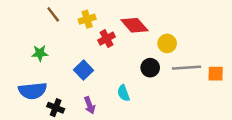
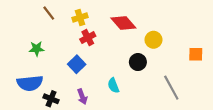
red cross: (107, 39) -> (88, 38), moved
gray line: (187, 68) -> (171, 88), moved, turned 65
orange square: (216, 74) -> (196, 54), moved

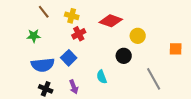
yellow cross: (80, 18) -> (72, 16), turned 32
red diamond: (123, 23) -> (111, 21), turned -30
green star: (37, 49) -> (34, 36), moved
blue semicircle: (30, 83) -> (43, 65), moved

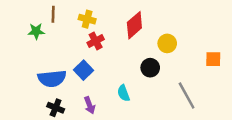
brown line: (44, 12) -> (53, 14), turned 40
red diamond: (111, 21) -> (134, 25), turned -60
green star: (34, 36) -> (36, 31), moved

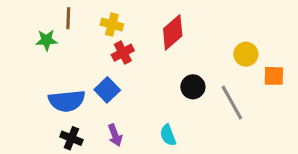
yellow circle: (167, 43) -> (246, 54), moved
cyan semicircle: (124, 93) -> (168, 135), moved
gray line: (187, 96) -> (232, 102), moved

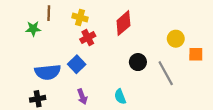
black cross: (71, 138) -> (38, 99), moved, turned -32

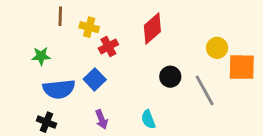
yellow cross: (80, 17) -> (89, 27), moved
green star: (33, 29) -> (41, 56), moved
orange square: (196, 54) -> (242, 67), size x1.5
black cross: (38, 99) -> (47, 122), turned 32

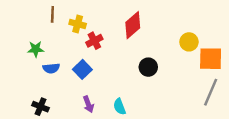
blue semicircle: (59, 89) -> (51, 68), moved, size x0.6
gray line: (205, 90) -> (211, 92), moved, turned 52
cyan semicircle: (148, 119) -> (120, 107), moved

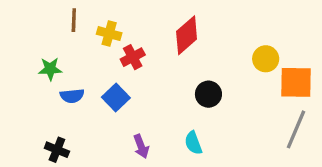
purple arrow: (88, 104) -> (141, 146), moved
cyan semicircle: (120, 107) -> (193, 143), moved

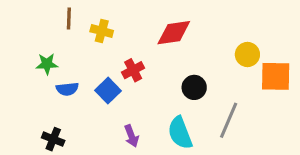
red diamond: (187, 35) -> (174, 33), turned 33
red cross: (133, 57) -> (133, 70), moved
gray line: (296, 129) -> (229, 120), moved
cyan semicircle: (193, 143) -> (180, 133), size x1.5

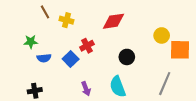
brown line: (69, 18) -> (45, 12), turned -32
gray line: (229, 120) -> (165, 84), moved
black cross: (53, 139) -> (35, 91), turned -32

